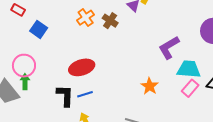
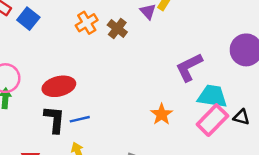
blue square: (39, 29) -> (28, 19), moved
red ellipse: (82, 67) -> (59, 86), moved
pink rectangle: (190, 88) -> (212, 120), size x1.4

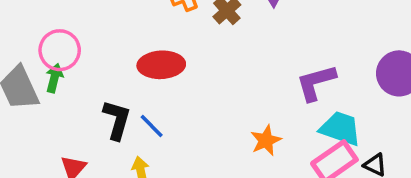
red ellipse: (59, 86) -> (161, 65), moved
blue line: (80, 119) -> (152, 126), turned 48

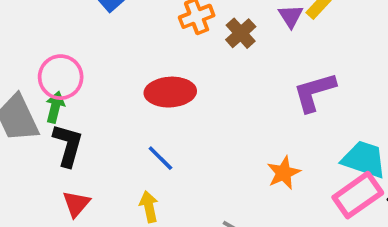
purple L-shape: (316, 83) -> (314, 92), moved
black L-shape: (117, 120) -> (68, 145), moved

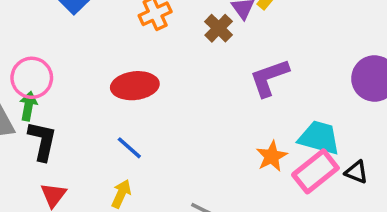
brown cross: (241, 33) -> (219, 28), moved
orange star: (284, 173) -> (272, 156), moved
yellow arrow: (149, 207) -> (121, 194), turned 40

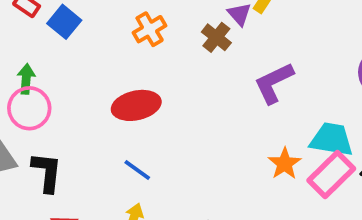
green arrow: (28, 106) -> (26, 79), moved

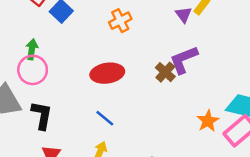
brown cross: (216, 37) -> (165, 72), moved
purple L-shape: (274, 83) -> (184, 60), moved

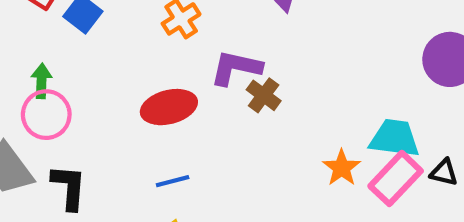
purple L-shape: (184, 60) -> (236, 68), moved, turned 40
blue line: (105, 118) -> (173, 181), turned -48

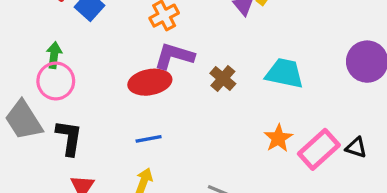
purple L-shape: (236, 68) -> (174, 56), moved
cyan trapezoid: (395, 138) -> (284, 73), moved

